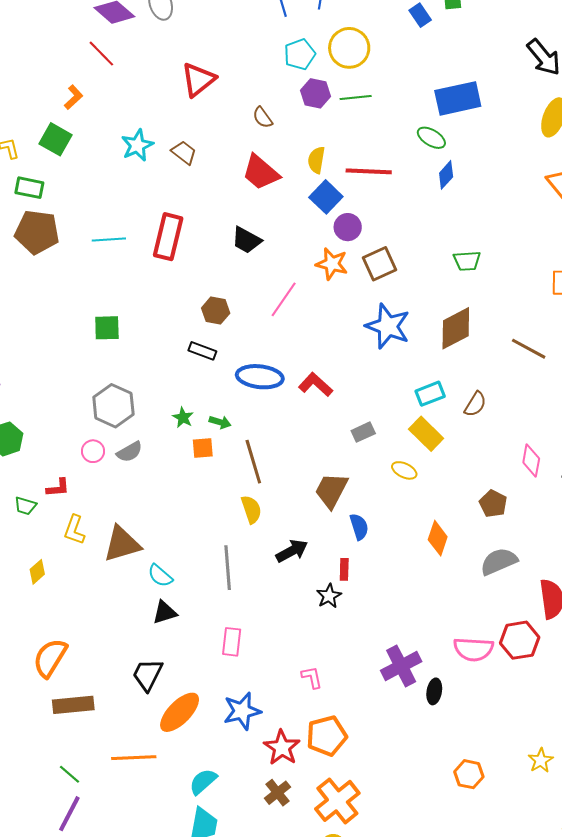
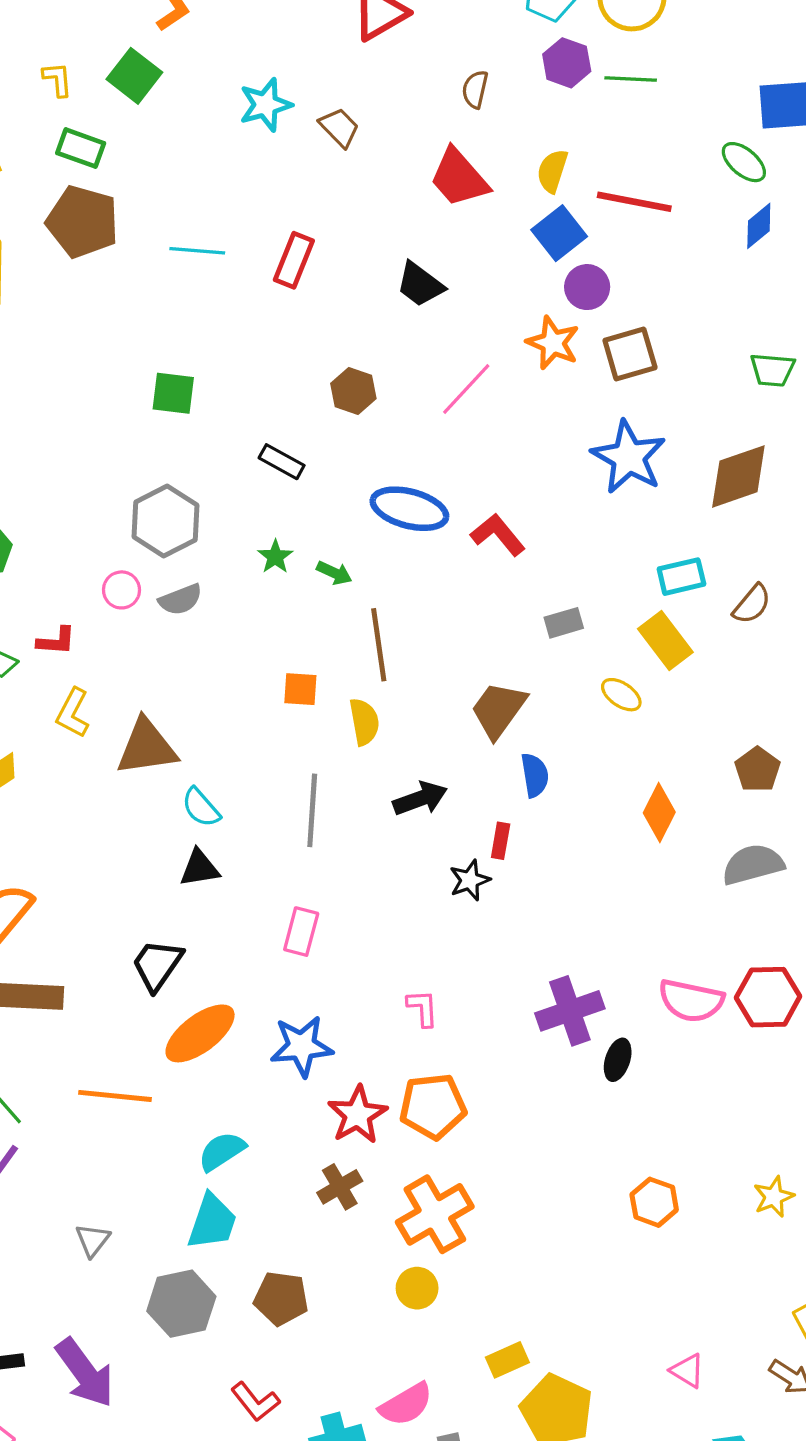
brown semicircle: (263, 117) -> (475, 89), turned 40
red rectangle: (168, 237) -> (294, 260), size x0.7
black rectangle: (202, 351) -> (282, 462), moved
orange square: (203, 448) -> (300, 689), moved

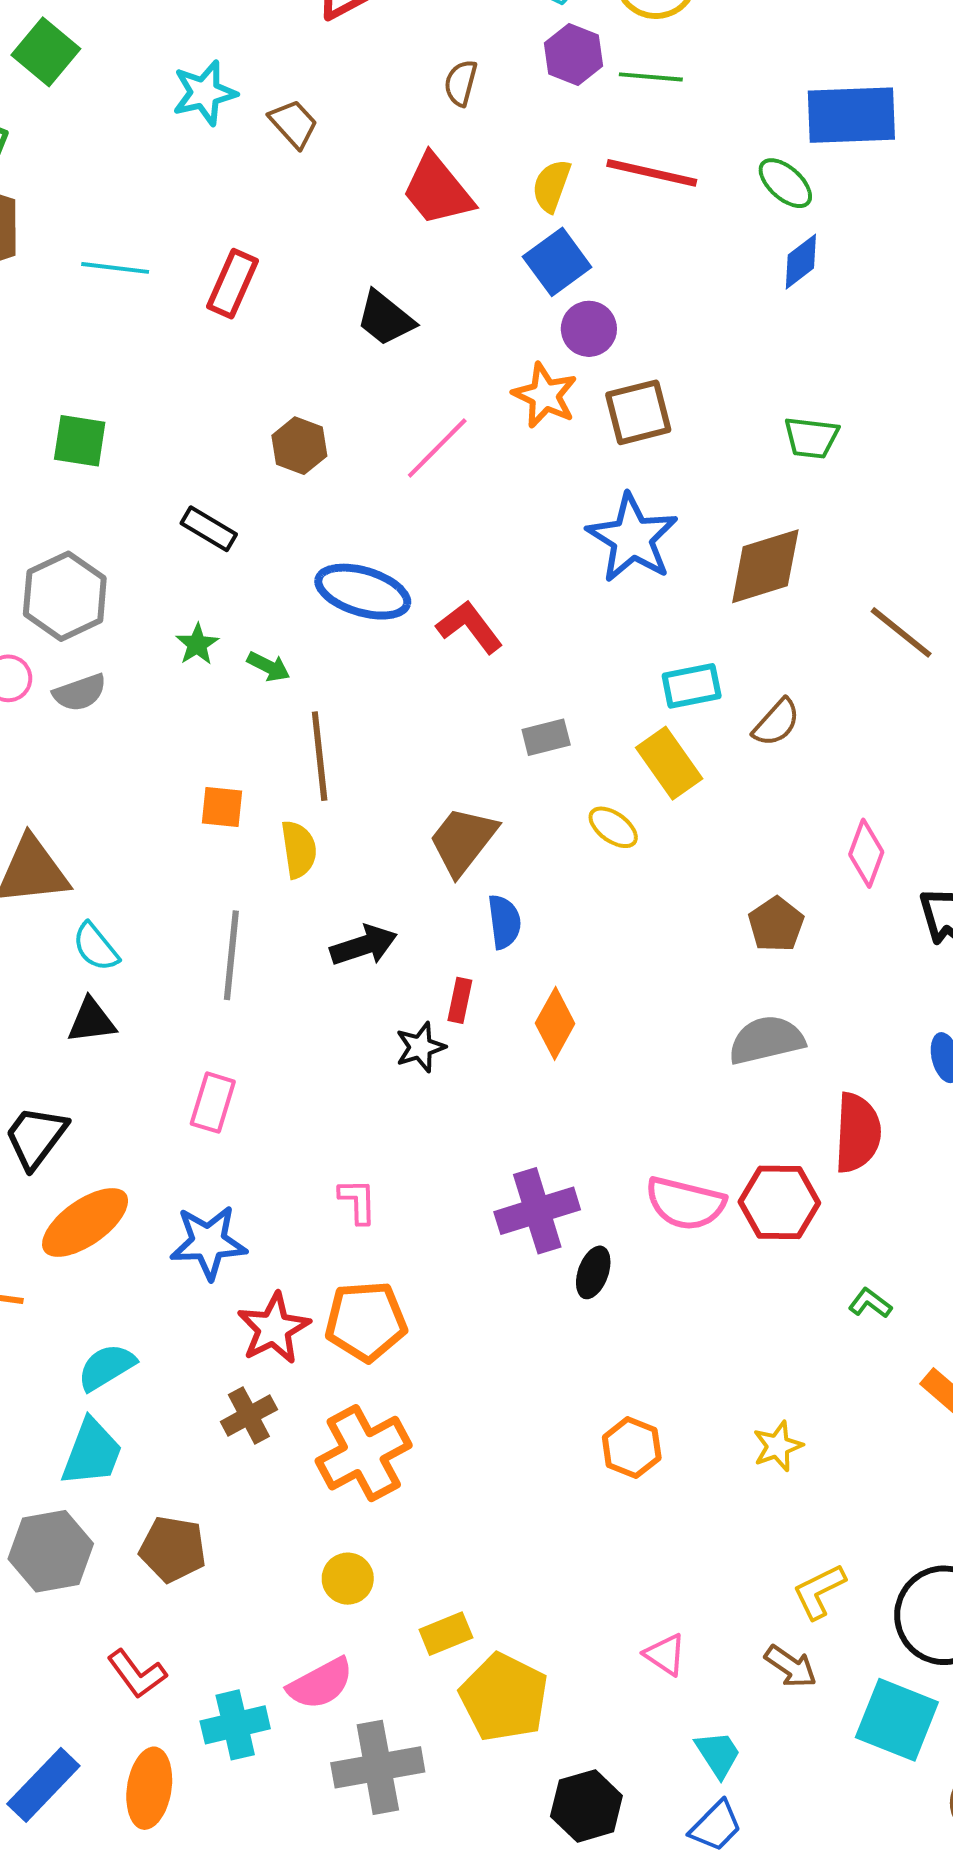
red line: (634, 202) -> (652, 173), moved
orange diamond: (659, 812) -> (555, 1023), moved
yellow circle: (417, 1288) -> (348, 1579), moved

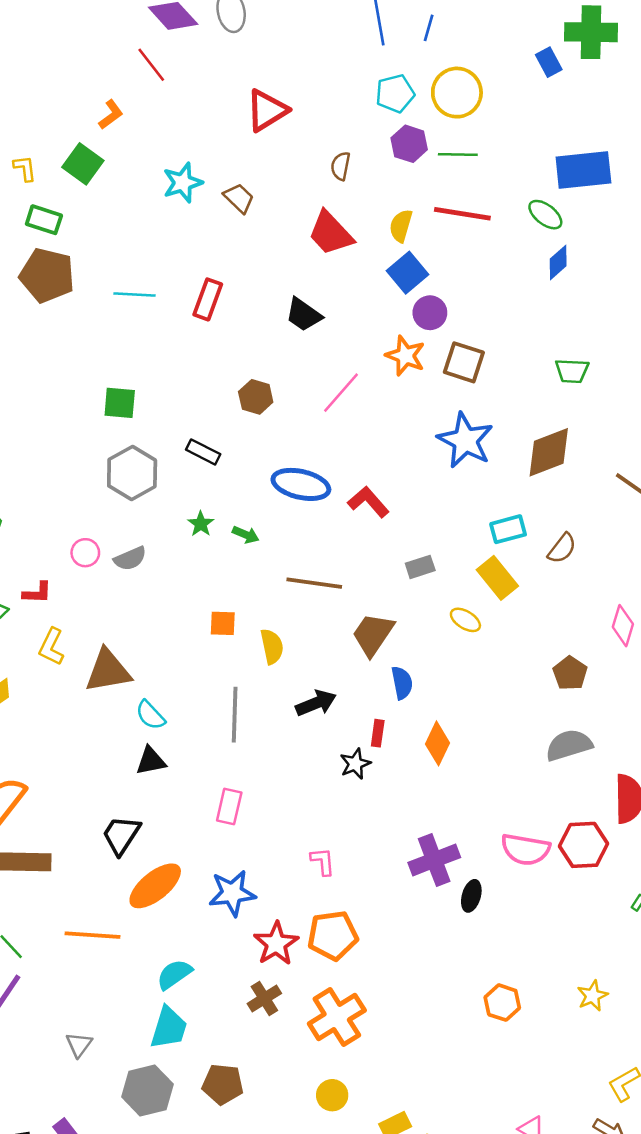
brown square: (638, 412) -> (464, 362), turned 36
gray hexagon: (65, 596) -> (132, 473), moved
brown line: (320, 756) -> (314, 583), moved, turned -72

